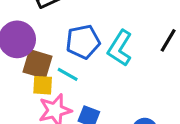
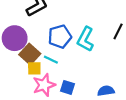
brown square: (38, 64) -> (30, 54), turned 30

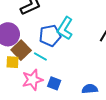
cyan L-shape: (85, 39) -> (65, 28), moved
yellow square: (34, 68) -> (12, 62), moved

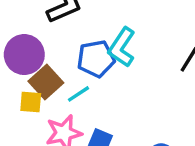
cyan line: (40, 57) -> (78, 94), turned -64

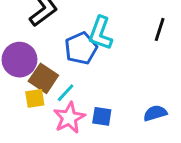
cyan line: (78, 94) -> (66, 93), moved

